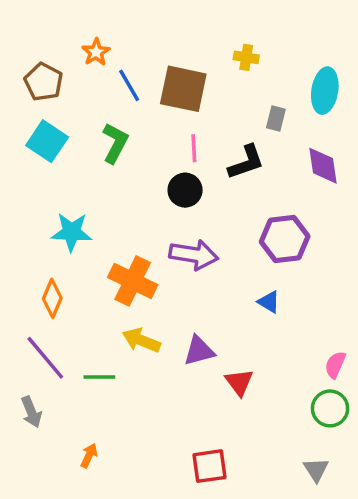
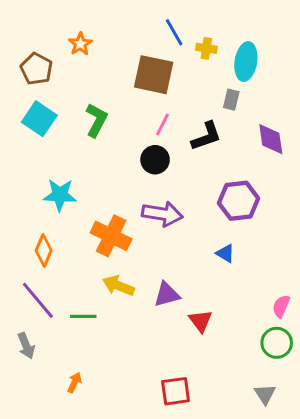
blue line: (129, 85) -> (174, 32), moved
cyan ellipse: (325, 91) -> (246, 62), moved
pink line: (194, 148) -> (162, 125), turned 30

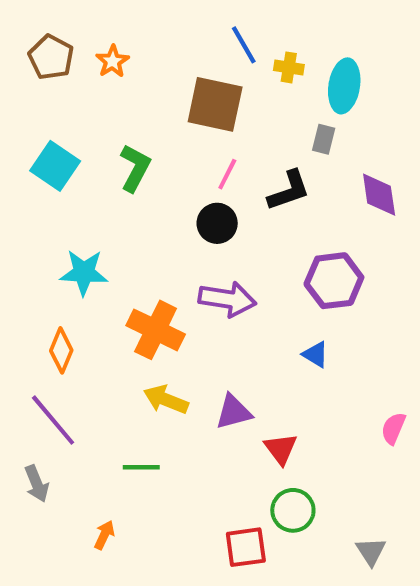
brown pentagon: (36, 69) -> (51, 57), moved
green line: (83, 316) -> (141, 467), moved
green circle: (277, 343) -> (293, 510), moved

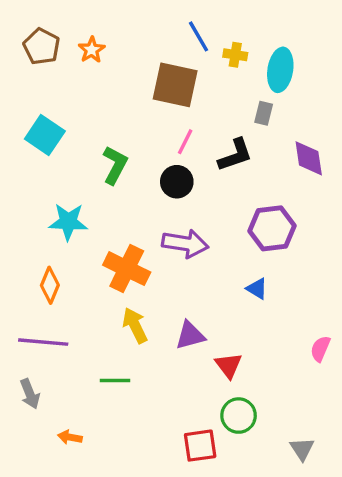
green L-shape: (135, 168) -> (115, 165), moved
yellow arrow: (166, 400) -> (135, 325), turned 42
purple line: (53, 420) -> (43, 342), turned -45
orange arrow: (104, 535) -> (70, 437), moved, turned -105

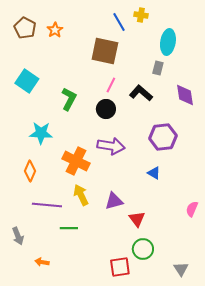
yellow cross: (235, 55) -> (141, 15), moved
black L-shape: (235, 155) -> (141, 93), turned -120
purple line: (43, 342) -> (47, 205), moved

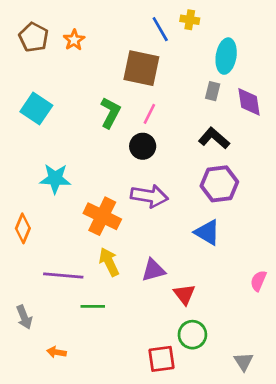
black L-shape: (141, 93) -> (214, 138), moved
purple diamond: (185, 95) -> (249, 102), moved
green L-shape: (69, 99) -> (110, 113), moved
orange diamond: (30, 171) -> (23, 228), moved
blue triangle: (154, 173) -> (207, 232), size x1.5

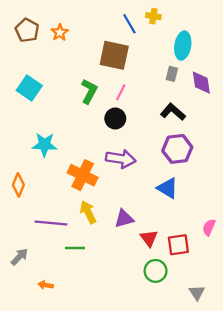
gray arrow: (24, 317) -> (19, 257), turned -114
red square: (161, 359) -> (178, 245), moved

